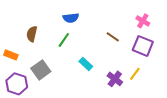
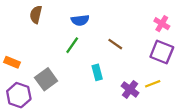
brown semicircle: (32, 34) -> (36, 15), moved
brown line: (113, 37) -> (115, 44), moved
cyan rectangle: (86, 64) -> (97, 72), turned 32
yellow line: (135, 74) -> (153, 84), turned 32

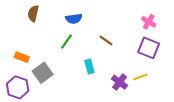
orange rectangle: (12, 62) -> (22, 57), moved

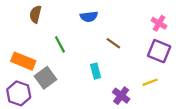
blue semicircle: (74, 19) -> (89, 17), moved
green line: (67, 42) -> (60, 44), moved, turned -63
orange rectangle: (22, 57) -> (23, 61), size x1.5
purple cross: (120, 82) -> (121, 96), moved

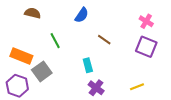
brown semicircle: (35, 14) -> (33, 13), turned 91
blue semicircle: (89, 17) -> (82, 15), turned -49
yellow line: (150, 82) -> (137, 87), moved
purple cross: (121, 96) -> (96, 88), moved

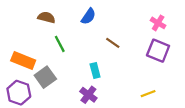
brown semicircle: (33, 13) -> (46, 17), moved
purple cross: (96, 88) -> (88, 95), moved

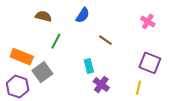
green line: (60, 44) -> (56, 41), turned 56
purple square: (158, 51) -> (150, 63), moved
yellow line: (148, 94) -> (138, 88), turned -56
purple cross: (88, 95) -> (101, 85), moved

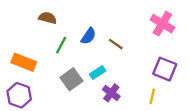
blue semicircle: (83, 15) -> (89, 36), moved
pink cross: (148, 21) -> (162, 24), size x1.5
cyan rectangle: (89, 66) -> (98, 72), turned 72
gray square: (42, 72) -> (71, 79), moved

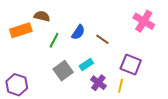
orange rectangle: (24, 62) -> (21, 30), moved, turned -40
purple square: (165, 69) -> (131, 65), moved
yellow line: (152, 96) -> (121, 86), moved

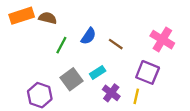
pink cross: (144, 21) -> (162, 40), moved
orange rectangle: (21, 30) -> (22, 16), moved
purple hexagon: (17, 85) -> (40, 95), moved

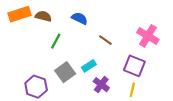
blue semicircle: (89, 36) -> (80, 18), moved, turned -98
yellow line: (136, 96) -> (132, 90), moved

